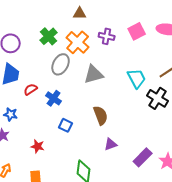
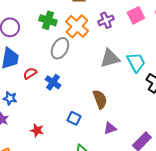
green cross: (49, 36) -> (48, 20), turned -30
purple cross: (107, 36) -> (106, 20), turned -35
gray triangle: (94, 74) -> (110, 58), moved
blue square: (66, 125) -> (74, 118), moved

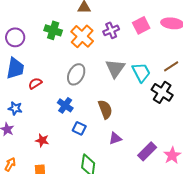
gray ellipse: (60, 48) -> (76, 74), moved
gray triangle: (110, 58) -> (115, 68), turned -40
blue cross: (53, 82) -> (65, 105), moved

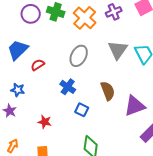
purple circle: (15, 37) -> (31, 14), moved
blue trapezoid: (15, 68) -> (18, 50), turned -145
purple triangle: (115, 138) -> (135, 106), moved, size x1.6

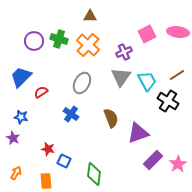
purple cross: (114, 12) -> (124, 52), moved
blue square: (82, 110) -> (64, 161), moved

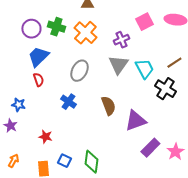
blue trapezoid: (21, 77) -> (38, 57), moved
red semicircle: (41, 92) -> (38, 80), turned 104
blue square: (64, 161) -> (64, 161), moved

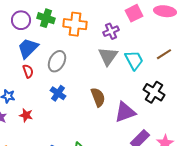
orange cross: (85, 33) -> (75, 24), turned -35
gray ellipse: (79, 71) -> (57, 61), moved
black cross: (165, 89) -> (154, 92), moved
red star: (45, 137) -> (26, 115), moved

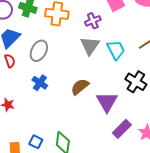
brown semicircle: (98, 97) -> (80, 87), turned -108
purple triangle: (125, 112) -> (107, 102), turned -40

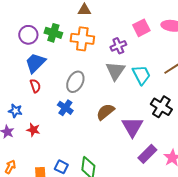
gray ellipse: (39, 51) -> (75, 82), moved

